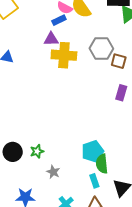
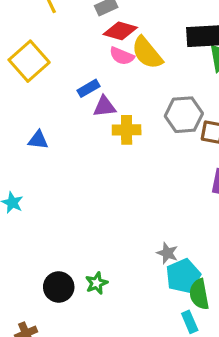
blue rectangle: (59, 20) -> (88, 88), moved
yellow cross: (64, 55) -> (127, 130), size x0.7
gray star: (53, 172) -> (167, 253), moved

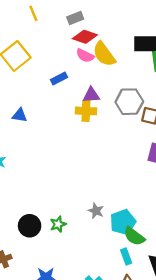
purple triangle: (105, 107) -> (91, 95), moved
gray star: (167, 253) -> (96, 211), moved
green semicircle: (199, 294) -> (134, 236), turned -45

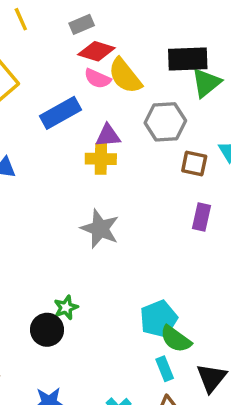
blue rectangle: (59, 79) -> (61, 113), size x1.6
gray hexagon: (129, 102) -> (165, 122), moved
gray star: (96, 211) -> (100, 229), moved, size x1.6
green star: (58, 224) -> (66, 308), moved
black circle: (30, 226) -> (47, 330), moved

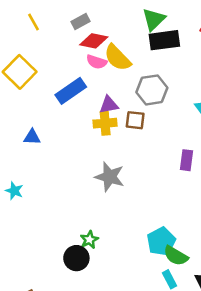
green triangle: (206, 83) -> (154, 19), moved
brown square: (194, 163) -> (135, 120), moved

